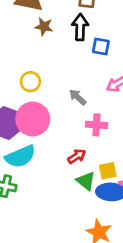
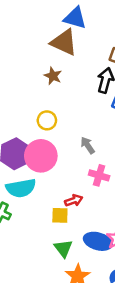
brown star: (44, 27) -> (53, 76), moved
yellow square: (108, 171) -> (60, 215), moved
green triangle: (86, 181) -> (63, 248), moved

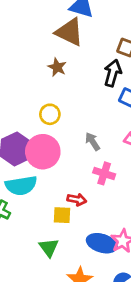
red arrow: (74, 200) -> (77, 200), turned 30
green triangle: (63, 248) -> (49, 248), moved

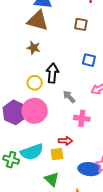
black arrow: (113, 73) -> (52, 73), moved
cyan semicircle: (21, 186) -> (32, 152), moved

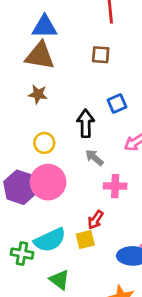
blue square: (89, 60) -> (117, 104), turned -32
black arrow: (52, 73) -> (86, 123), moved
red arrow: (65, 141) -> (95, 220), turned 128
green triangle: (52, 179) -> (59, 280), moved

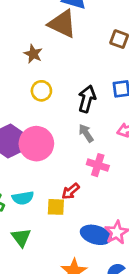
brown star: (38, 94) -> (33, 54), moved
yellow circle: (44, 143) -> (41, 91), moved
cyan semicircle: (50, 240) -> (23, 198), size x0.7

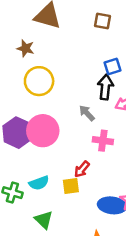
yellow circle: (41, 91) -> (39, 81), size x1.5
black arrow: (87, 99) -> (105, 87), moved

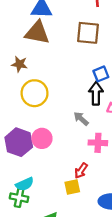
brown square: (102, 21) -> (88, 33), size x1.5
pink circle: (43, 131) -> (42, 138), size x0.7
cyan semicircle: (39, 183) -> (25, 184), moved

